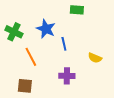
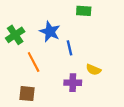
green cross: (14, 32) -> (15, 35), turned 30
yellow semicircle: (95, 58) -> (93, 70), moved

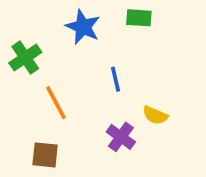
blue star: (50, 32) -> (83, 27), moved
purple cross: (73, 83) -> (121, 137), turned 35

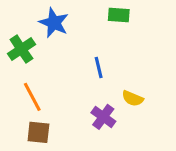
blue star: (83, 27) -> (54, 23), moved
orange line: (56, 103) -> (32, 97), moved

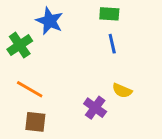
blue line: (99, 68) -> (112, 44), moved
orange line: (32, 97) -> (30, 89), turned -32

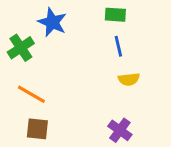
yellow semicircle: (122, 91) -> (129, 79), moved, turned -30
purple cross: (95, 108) -> (120, 130), moved

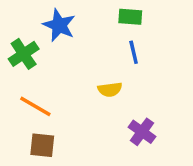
yellow semicircle: (129, 79) -> (110, 89), moved
purple cross: (120, 130) -> (142, 132), moved

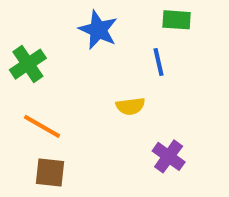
green rectangle: (130, 17) -> (177, 20), moved
blue star: (59, 25) -> (98, 30), moved

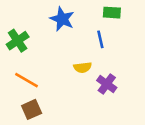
purple cross: (169, 156) -> (107, 84), moved
brown square: (50, 173) -> (32, 109), turned -30

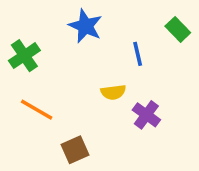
green rectangle: (112, 13) -> (178, 29), moved, turned 42
brown square: (32, 109) -> (75, 150), moved

